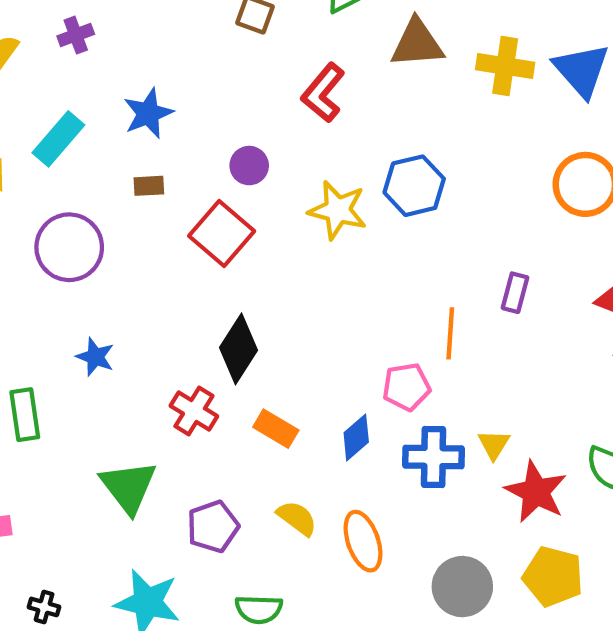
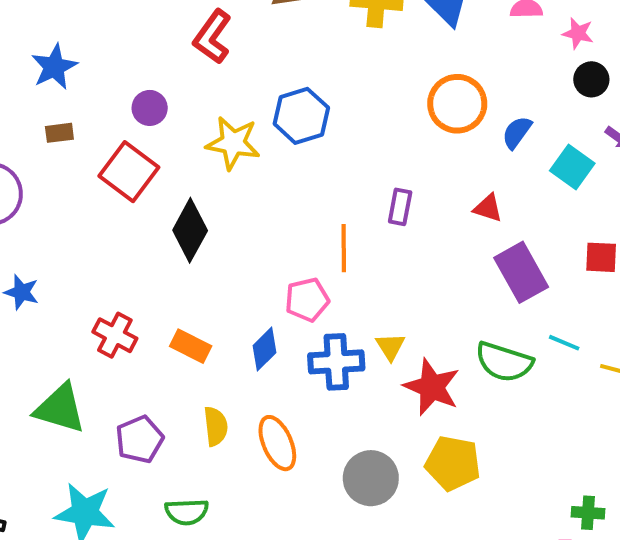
black diamond: (238, 349) -> (190, 230), moved
green triangle: (128, 487) -> (60, 408), turned -32
yellow semicircle: (297, 518) -> (216, 426), turned 51

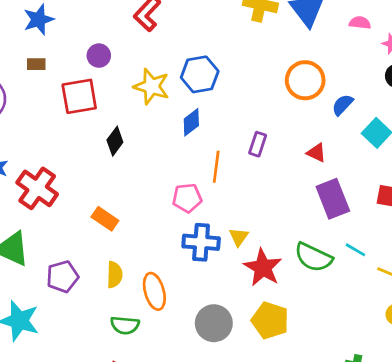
red square: (129, 172) -> (79, 96), turned 36
black diamond: (190, 230) -> (115, 141), size x0.7
red cross: (115, 335) -> (37, 188), moved, size x1.4
blue diamond: (265, 349) -> (191, 122), moved
green semicircle: (187, 512) -> (125, 325), moved

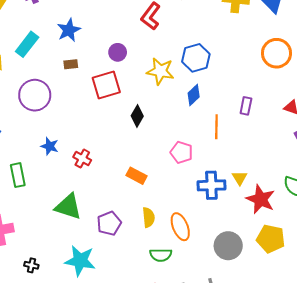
red cross: (37, 188) -> (82, 159), size x0.6
pink pentagon: (187, 198) -> (182, 152), moved, turned 30

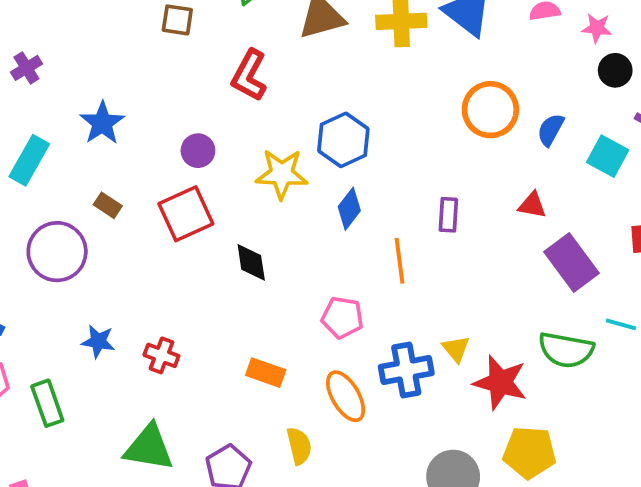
brown rectangle: (71, 64) -> (108, 205), moved, turned 48
black diamond: (137, 116) -> (251, 262), turned -30
orange ellipse: (180, 227) -> (346, 396), moved

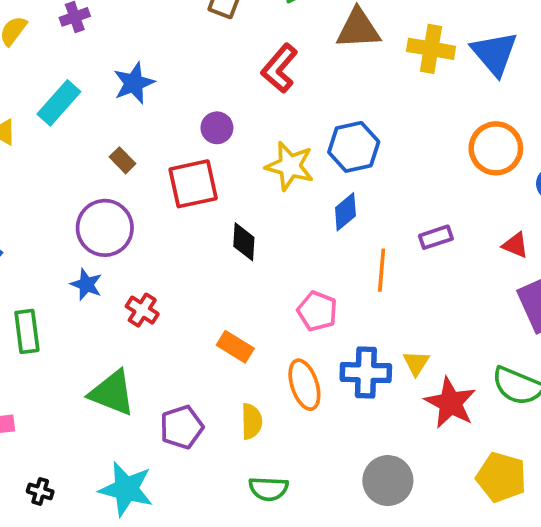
purple rectangle: (448, 215) -> (436, 237), turned 56
purple circle: (57, 252) -> (105, 228), moved
yellow pentagon: (529, 452) -> (501, 477), moved

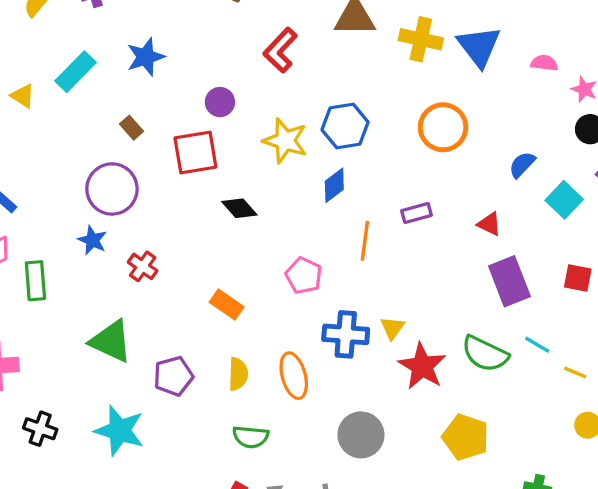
orange circle: (496, 148) -> (443, 127), moved
black diamond: (244, 242) -> (239, 208), turned -48
orange ellipse: (304, 385) -> (294, 376), moved
black cross: (40, 491) -> (40, 429), size x1.4

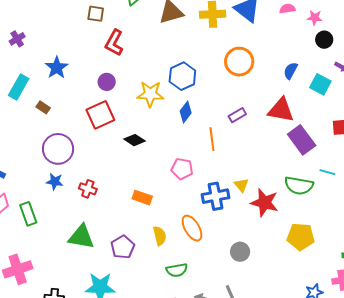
red L-shape: (280, 50) -> (114, 43), moved
brown rectangle: (131, 128) -> (43, 107), moved
red triangle: (489, 224) -> (281, 110), size x1.8
gray circle: (361, 435) -> (240, 252), size x0.7

